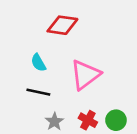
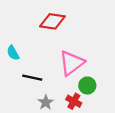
cyan semicircle: (38, 63) -> (13, 53), moved
green circle: (116, 120) -> (87, 86), moved

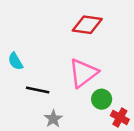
red diamond: (52, 21) -> (87, 25), moved
red cross: (74, 101) -> (120, 117), moved

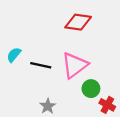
cyan semicircle: (15, 61) -> (14, 55), turned 70
black line: (38, 90) -> (41, 65), moved

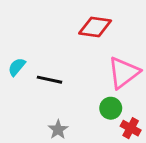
pink triangle: (75, 65) -> (124, 73), moved

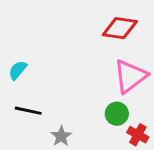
red diamond: (95, 27) -> (120, 28), moved
black line: (50, 80) -> (28, 111), moved

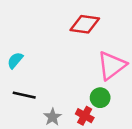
red diamond: (120, 28) -> (85, 24), moved
red cross: (138, 135) -> (85, 116), moved

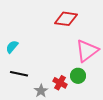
red cross: (85, 116) -> (60, 83), moved

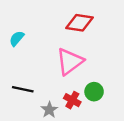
cyan semicircle: (12, 47) -> (17, 38), moved
pink triangle: (87, 51) -> (70, 61), moved

